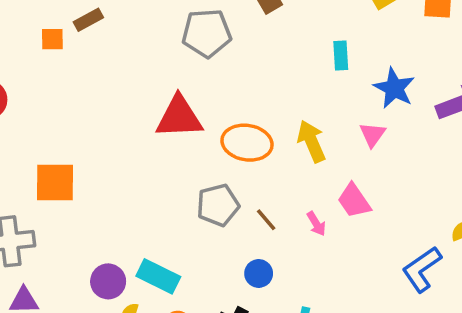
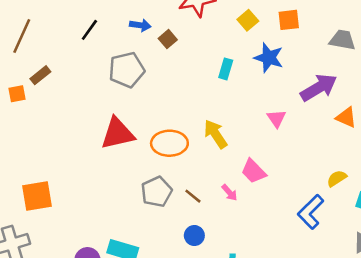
cyan rectangle: (341, 56) -> (226, 69), turned 30
blue star: (394, 88) -> (269, 58), moved
pink triangle: (372, 135) -> (276, 119), moved

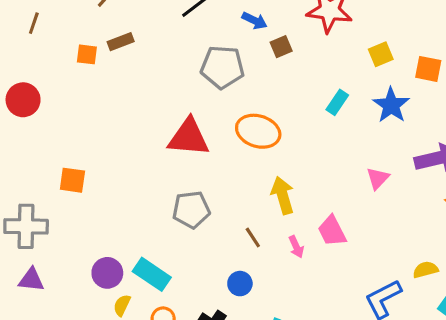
yellow arrow: (216, 134) -> (283, 195), moved
orange ellipse: (169, 143) -> (258, 131), moved
gray pentagon: (157, 192) -> (191, 210), moved
orange square: (37, 196) -> (72, 180), size x0.7

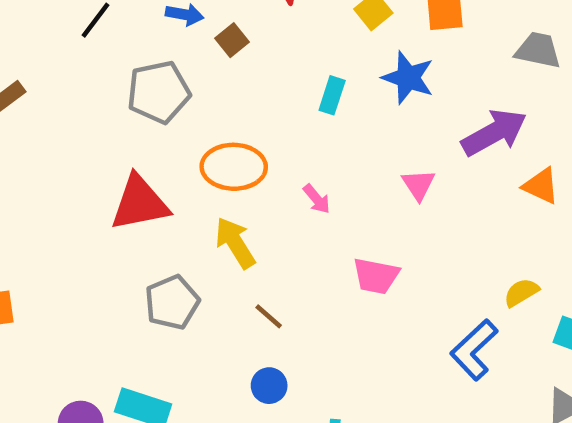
yellow arrow: (283, 195) -> (235, 243), moved
pink trapezoid: (332, 231) -> (376, 276), turned -36
pink arrow: (296, 247) -> (317, 199), moved

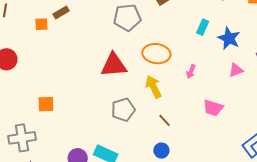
blue star: (408, 78) -> (229, 38), moved
pink triangle: (418, 185) -> (236, 70), turned 35
pink arrow: (317, 199) -> (191, 72), turned 56

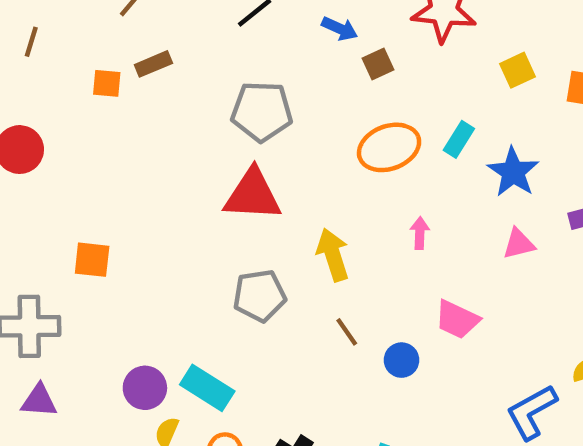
gray pentagon: (127, 18) -> (262, 111), moved
orange ellipse: (156, 54) -> (389, 147), moved, turned -36
pink arrow: (191, 72) -> (420, 233), turned 152
blue circle: (161, 151) -> (402, 360), moved

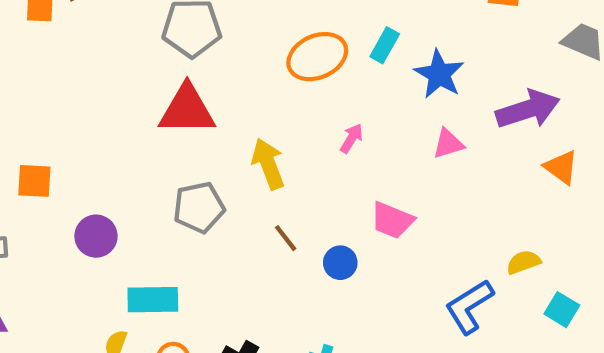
pink arrow: (420, 233) -> (352, 138), turned 32
purple circle: (145, 388) -> (96, 236), moved
cyan rectangle: (207, 388) -> (153, 300), turned -30

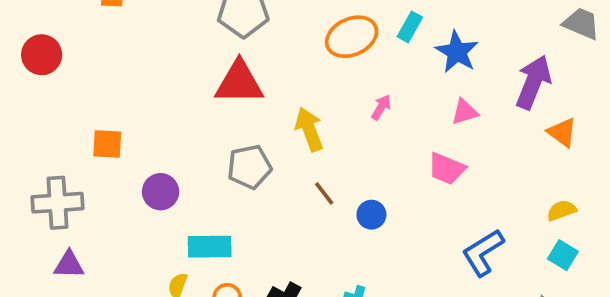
purple arrow: (528, 109) -> (533, 82), turned -50
pink trapezoid: (392, 220) -> (447, 169), moved
yellow semicircle: (524, 262) -> (562, 210), moved

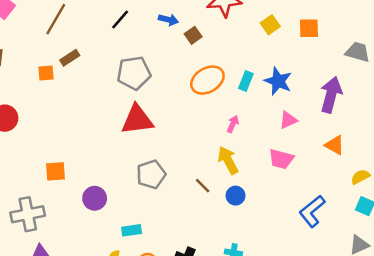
cyan rectangle: (410, 27) -> (246, 81), moved
yellow arrow: (309, 129) -> (228, 160), moved
orange triangle: (562, 132) -> (335, 145), moved
cyan rectangle: (210, 247) -> (132, 230), size x0.7

